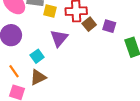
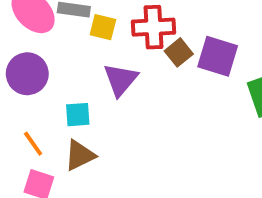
purple square: (109, 26) -> (218, 56), size x1.5
cyan square: (37, 56) -> (78, 115), turned 32

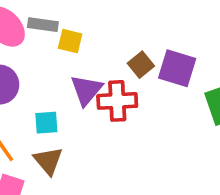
red cross: (153, 27) -> (117, 101), moved
brown triangle: (80, 155) -> (48, 161), turned -44

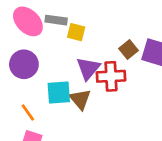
cyan square: (46, 123) -> (59, 92), size x1.4
brown triangle: (48, 161) -> (80, 99), moved

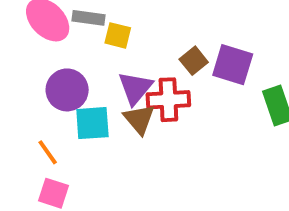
purple circle: (24, 64) -> (67, 90), moved
brown triangle: (80, 99) -> (139, 119), moved

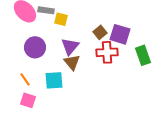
red cross: (168, 100) -> (107, 52), moved
cyan square: (92, 123) -> (54, 80), moved

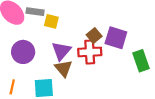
red cross: (107, 52) -> (90, 52), moved
orange line: (25, 79) -> (12, 87), turned 48

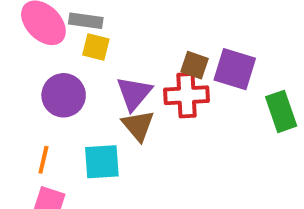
yellow square: (51, 21) -> (96, 47), moved
brown square: (94, 36) -> (194, 65), turned -32

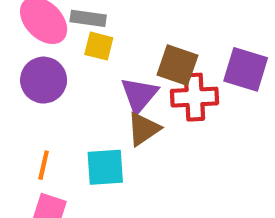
brown square: (194, 65) -> (177, 65), moved, size x1.4
purple circle: (64, 95) -> (44, 80), moved
brown triangle: (138, 126) -> (143, 129), turned 36

